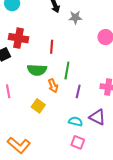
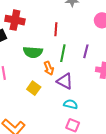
red line: (52, 47) -> (56, 29), moved
purple line: (78, 91) -> (86, 51), moved
purple triangle: (97, 117) -> (65, 81), moved

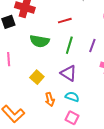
red line: (56, 29) -> (65, 21), turned 64
orange arrow: (49, 68) -> (50, 99), moved

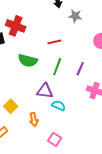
purple triangle: (69, 73) -> (45, 91), moved, turned -30
yellow square: (37, 77) -> (11, 106), moved
cyan semicircle: (72, 97) -> (59, 106), moved

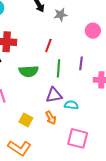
red line: (54, 42) -> (48, 45), turned -40
orange arrow: (34, 119) -> (51, 118), moved
pink square: (55, 139) -> (78, 138), size x1.5

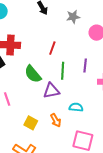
gray star: (61, 15) -> (73, 17), moved
green semicircle: (29, 71) -> (33, 74), turned 54
purple triangle: (54, 95) -> (51, 91), moved

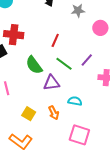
purple line: (85, 66) -> (87, 60), turned 32
green line: (63, 71) -> (64, 64), turned -60

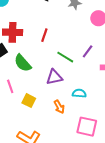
red line: (55, 40) -> (44, 35), moved
green semicircle: (34, 65) -> (23, 63), moved
yellow square: (29, 114) -> (29, 101), moved

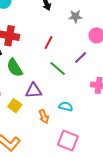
red line: (44, 35) -> (49, 43), moved
purple line: (88, 51) -> (81, 57), moved
purple triangle: (54, 77) -> (34, 91), moved

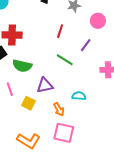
red line: (49, 43) -> (60, 31), moved
green semicircle: (15, 68) -> (22, 66), turned -36
pink square: (68, 141) -> (64, 133), moved

